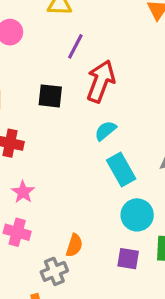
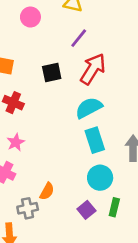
black square: (50, 96) -> (52, 72), turned -30
cyan semicircle: (105, 131) -> (89, 108), size x1.5
purple square: (128, 259) -> (86, 210), turned 30

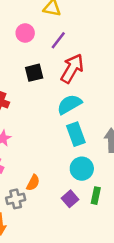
pink circle: (30, 17) -> (25, 33), moved

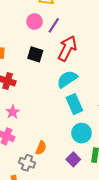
pink circle: (25, 33) -> (35, 22), moved
black square: (34, 73) -> (35, 54), turned 35
gray cross: (16, 199) -> (27, 163), turned 35

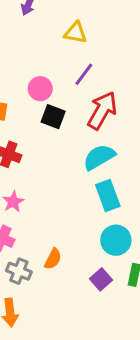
pink circle: (35, 22) -> (40, 89), moved
gray cross: (27, 163) -> (19, 271), moved

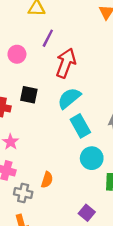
black square: (53, 117) -> (29, 95), moved
purple square: (101, 279) -> (87, 213), moved

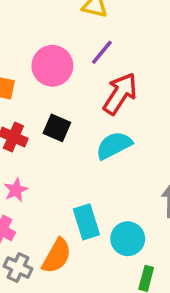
pink circle: (17, 54) -> (52, 66), size x1.5
cyan rectangle: (80, 126) -> (86, 222), moved
orange semicircle: (47, 180) -> (57, 256), size x1.5

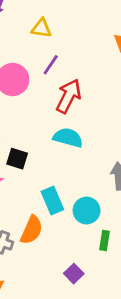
black square: (57, 128) -> (17, 159), moved
cyan semicircle: (114, 145) -> (68, 138), turned 48

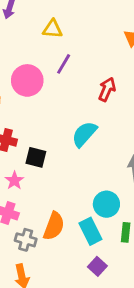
red arrow: (69, 96) -> (107, 89), moved, size x0.7
cyan semicircle: (68, 138) -> (84, 134), turned -60
cyan rectangle: (52, 201) -> (90, 231), moved

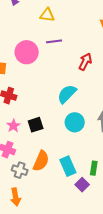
purple line: (64, 64) -> (54, 41), turned 49
black square: (36, 157) -> (36, 125), moved, turned -35
cyan circle: (106, 204) -> (75, 122), moved
purple square: (97, 266) -> (82, 185), moved

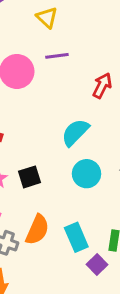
yellow triangle: (47, 15) -> (47, 18), turned 35

